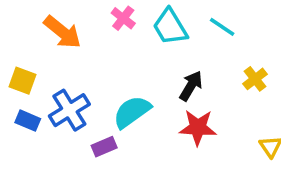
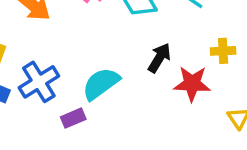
yellow cross: (255, 79) -> (223, 51), turned 35
red star: (198, 127) -> (192, 84), moved

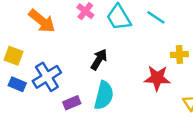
black arrow: (159, 58) -> (99, 59), moved
cyan semicircle: (101, 84) -> (104, 95), moved, turned 140

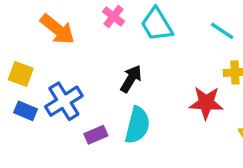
cyan line: (156, 17) -> (222, 31), moved

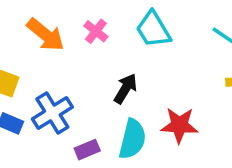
pink cross: (113, 16) -> (96, 31), moved
red star: (206, 103) -> (179, 125), moved

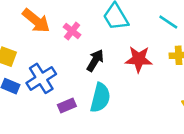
pink cross: (96, 31) -> (72, 31), moved
red star: (179, 125) -> (139, 59), moved

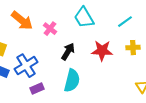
cyan line: (168, 22) -> (125, 22), turned -70
purple rectangle: (67, 105) -> (37, 89), moved

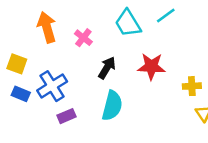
orange arrow: (22, 21) -> (47, 27), turned -145
cyan line: (125, 22) -> (166, 16), moved
yellow cross: (133, 48) -> (192, 86), moved

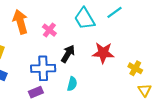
blue cross: (52, 86) -> (43, 68), moved, turned 30
yellow cross: (192, 86) -> (135, 68), turned 32
cyan semicircle: (112, 106) -> (72, 84), size x0.6

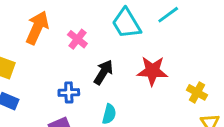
orange arrow: (20, 22) -> (37, 28), turned 40
blue cross: (43, 68) -> (69, 92), size x0.6

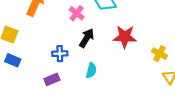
pink cross: (77, 39) -> (77, 13), moved

